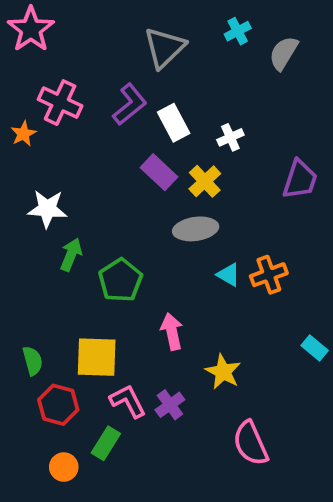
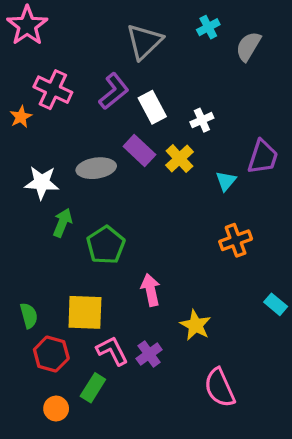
gray ellipse: (196, 229) -> (96, 168), moved
cyan triangle: (229, 275) -> (226, 181), moved, turned 40

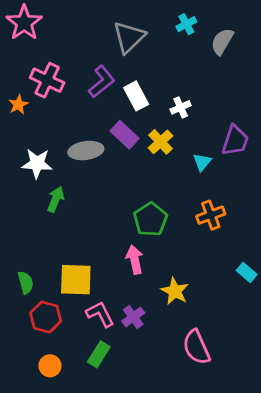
green pentagon: (106, 245) -> (150, 219), moved
green rectangle: (93, 388) -> (99, 354), moved

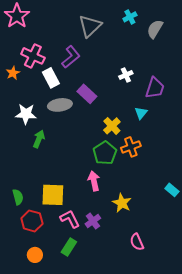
white rectangle: (136, 96) -> (51, 78), moved
purple trapezoid: (235, 140) -> (155, 88), moved
yellow cross: (160, 142) -> (112, 126), moved
orange cross: (211, 215) -> (131, 147), moved
pink semicircle: (196, 347) -> (137, 242), size x0.7

